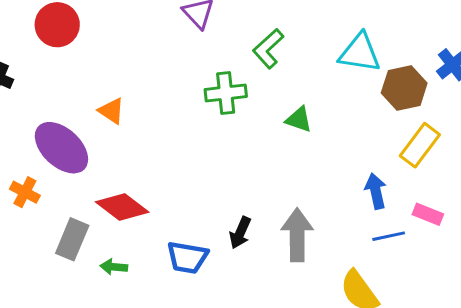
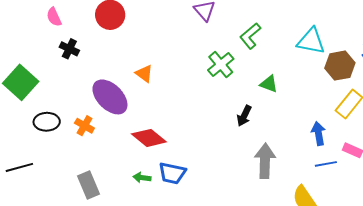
green cross: (226, 93) -> (221, 64), turned -36
black arrow: (240, 233) -> (244, 116), moved
gray rectangle: (72, 239) -> (88, 185), moved, turned -48
blue trapezoid: (187, 257) -> (172, 173), moved

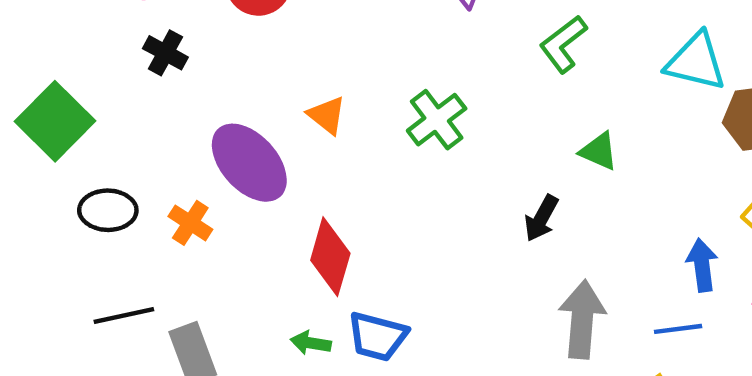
green cross: (221, 64) -> (437, 120), moved
red diamond: (149, 138) -> (330, 257), turned 64
blue line: (326, 164) -> (678, 329), moved
black line: (19, 167) -> (124, 315), moved

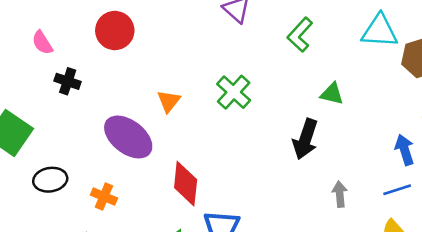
orange triangle: (327, 115) -> (169, 101), turned 40
black arrow: (541, 218) -> (305, 139), size x1.4
orange cross: (190, 223) -> (104, 197), moved
gray arrow: (582, 319) -> (340, 194), size x0.6

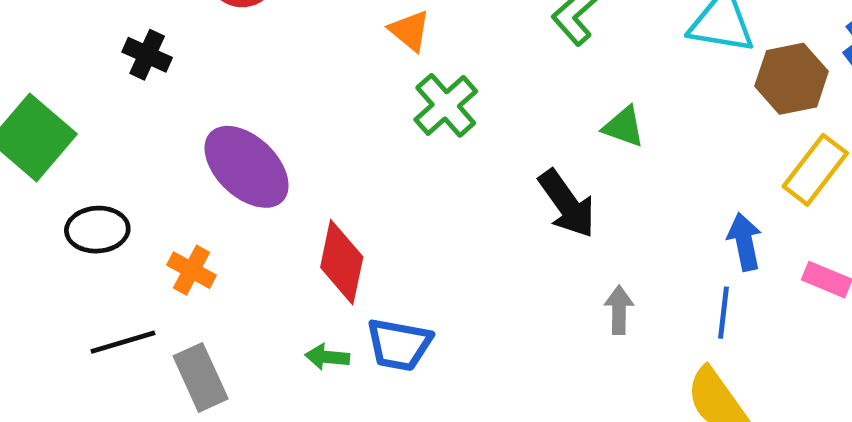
orange triangle: (169, 101) -> (410, 31), moved, turned -35
black arrow: (305, 139) -> (567, 204), turned -60
blue line: (397, 190) -> (724, 313), turned -72

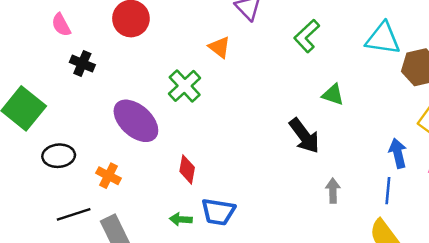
green cross: (446, 105) -> (185, 86), moved
red diamond: (342, 262) -> (187, 169), size x0.7

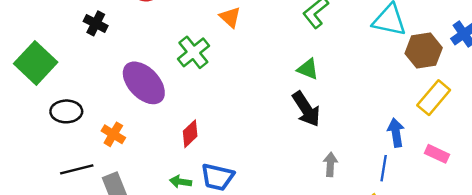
green triangle: (333, 95) -> (308, 69), moved
red diamond: (187, 169) -> (190, 134), turned 32

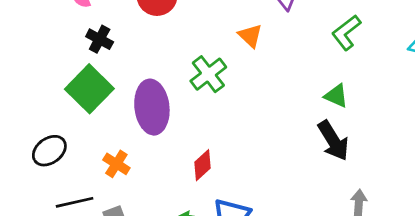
green square: (36, 63) -> (89, 89), moved
purple ellipse: (144, 83) -> (152, 107), turned 36
black ellipse: (66, 111) -> (49, 151), moved, turned -36

